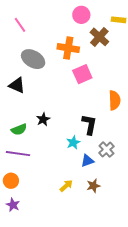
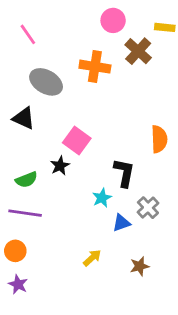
pink square: (82, 74) -> (77, 141), moved, turned -30
brown star: (93, 186) -> (140, 266), moved

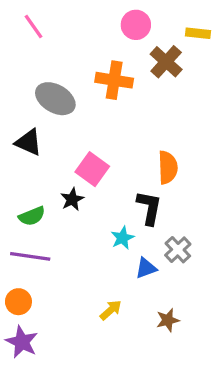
pink line: (28, 34) -> (34, 27), moved
orange semicircle: (159, 139) -> (168, 167), moved
purple star: (18, 284) -> (22, 342), size x1.4

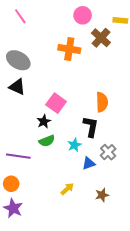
gray ellipse: (55, 99) -> (18, 60), moved
green semicircle: (32, 216) -> (47, 141), moved

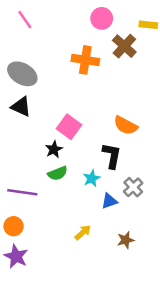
orange semicircle: (102, 102) -> (126, 125), turned 120

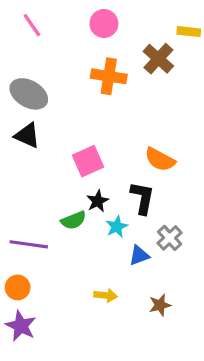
pink circle: (102, 18) -> (104, 24), moved
pink square: (69, 127) -> (88, 161), turned 30
black star: (54, 149) -> (98, 201), moved
yellow arrow: (83, 232) -> (106, 295), turned 48

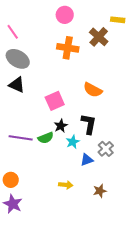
pink line: (32, 25) -> (13, 32), moved
orange semicircle: (160, 159) -> (93, 90), moved
purple line: (29, 244) -> (21, 138), moved

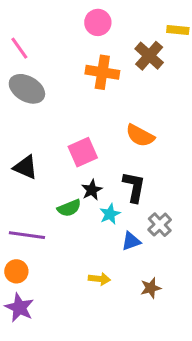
black triangle: (17, 85) -> (25, 167), moved
purple line: (21, 138) -> (27, 235), moved

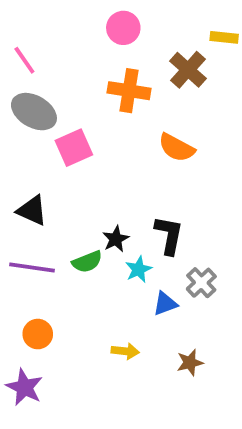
orange semicircle: (140, 136) -> (177, 148), moved
pink square: (83, 152) -> (74, 148), moved
purple line: (27, 235) -> (32, 267), moved
orange circle: (16, 271) -> (38, 334), moved

